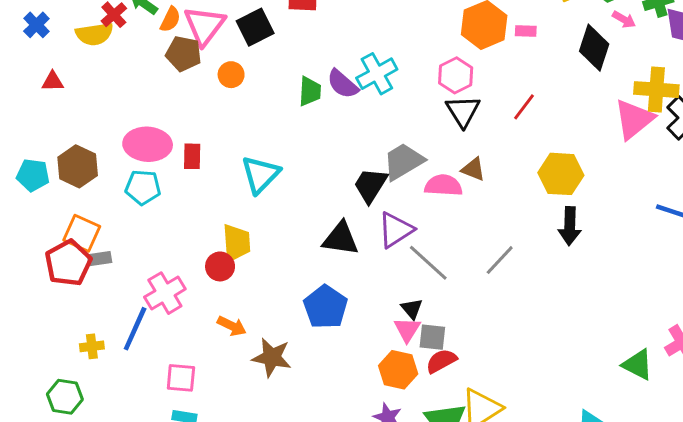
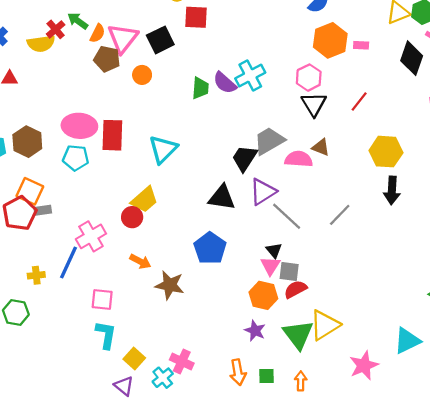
red rectangle: (192, 156) -> (112, 135), size x1.6
yellow trapezoid: (236, 243) -> (145, 200), turned 52

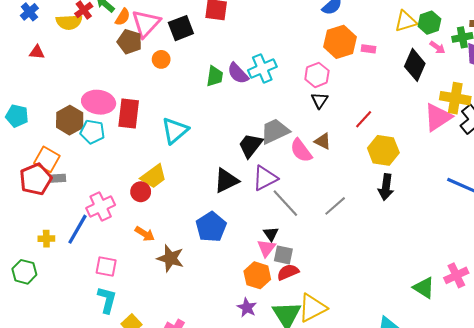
red line: (359, 102) -> (364, 119), moved
black triangle: (314, 104) -> (320, 100), size x0.7
brown hexagon: (27, 142) -> (70, 120), moved
pink semicircle: (299, 159) -> (301, 150), turned -135
black triangle: (222, 198) -> (226, 181), turned -40

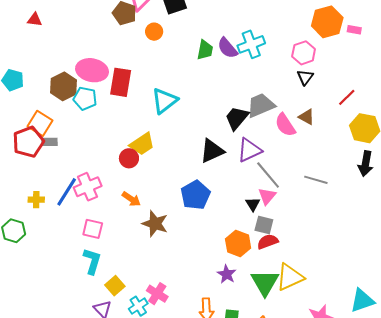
gray line: (335, 206) -> (316, 180), turned 55
pink cross: (101, 207) -> (88, 187), moved
pink triangle: (266, 248) -> (267, 196), moved

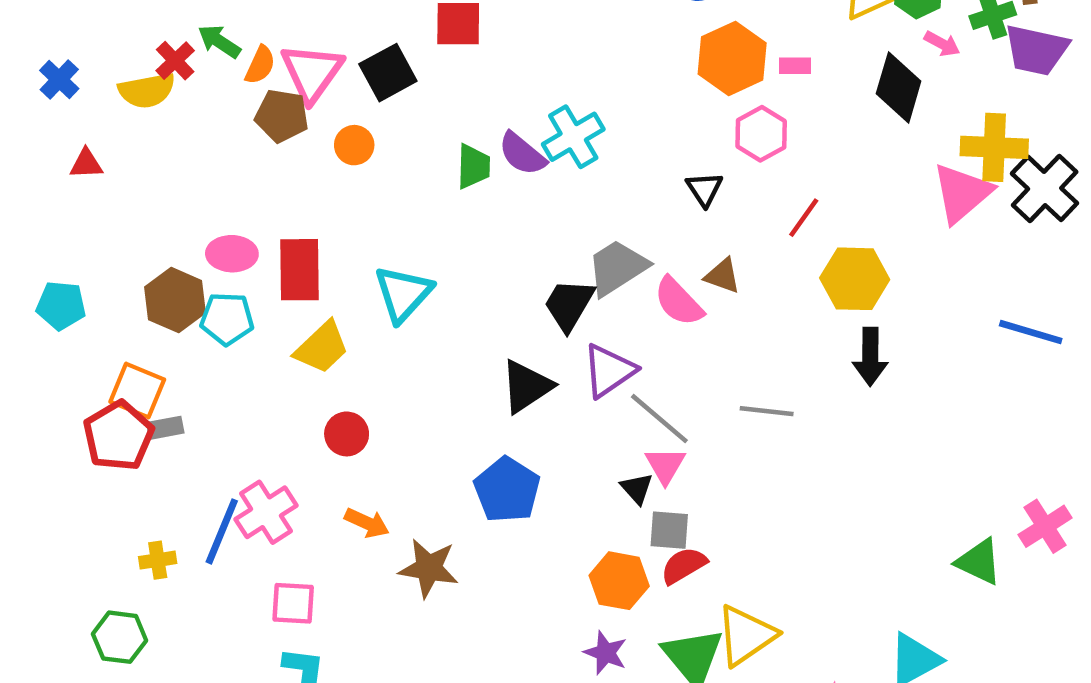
pink hexagon: (304, 53) -> (761, 134), moved
pink ellipse: (92, 70) -> (232, 254), size x0.7
yellow trapezoid: (142, 144) -> (322, 347), moved

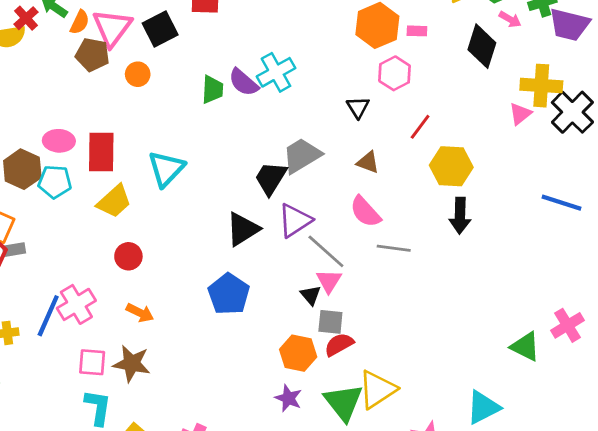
pink triangle: (962, 193) -> (520, 114), size x0.6
pink semicircle: (679, 302) -> (365, 212), moved
brown star: (429, 568) -> (132, 364), moved

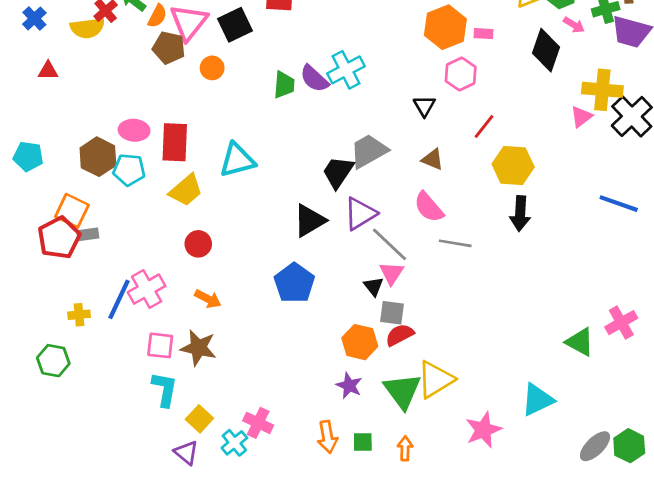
cyan triangle: (166, 169) -> (237, 160), turned 30

